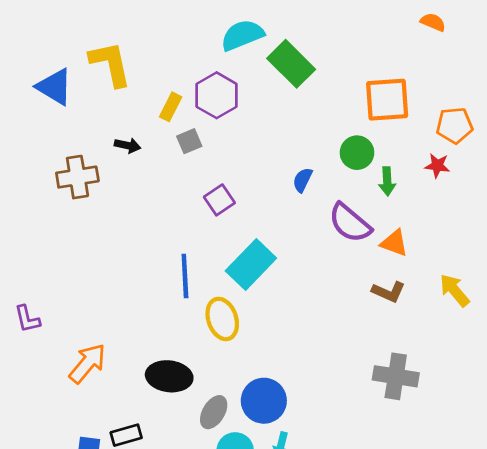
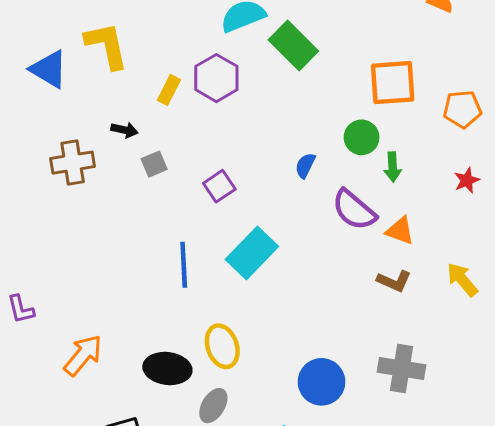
gray square: (189, 141) -> (154, 164), moved
red star: (437, 166) -> (467, 180), moved, turned -30
yellow ellipse: (222, 319) -> (222, 346), moved
blue circle: (264, 401) -> (322, 382), moved

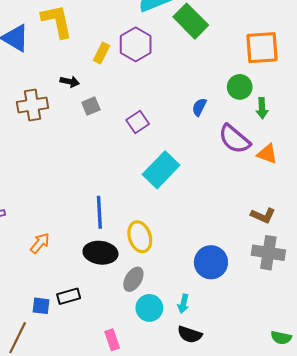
blue line: (184, 265) -> (99, 212), moved
brown L-shape: (394, 281) -> (263, 216), moved
orange arrow: (83, 355) -> (40, 243), size x0.7

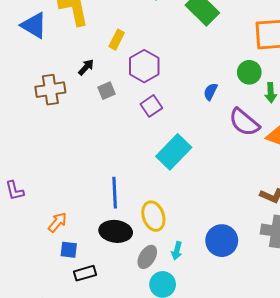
purple hexagon: (136, 44) -> (144, 66), moved
black arrow: (70, 82) -> (86, 67), turned -60
cyan arrow: (183, 304) -> (177, 251), moved
blue square: (41, 306) -> (69, 250), moved

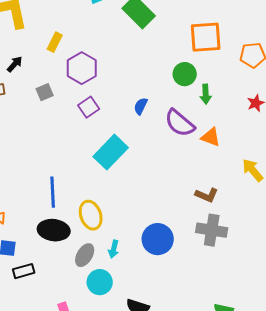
black arrow: (86, 67) -> (15, 64), moved
blue semicircle: (211, 92) -> (141, 106), moved

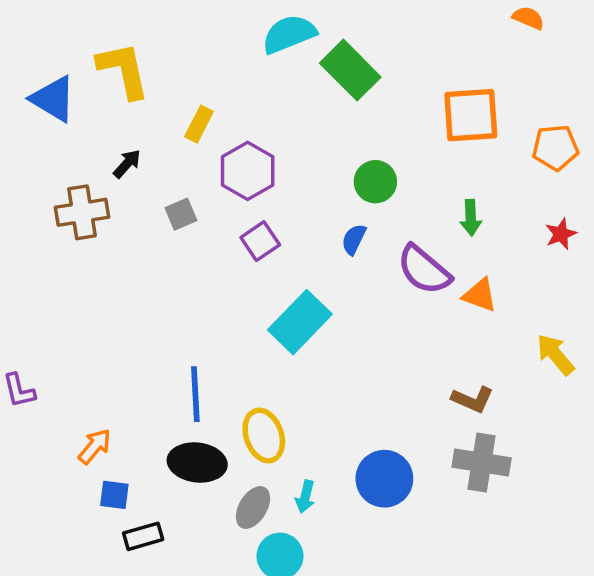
green circle: (185, 74) -> (375, 182), moved

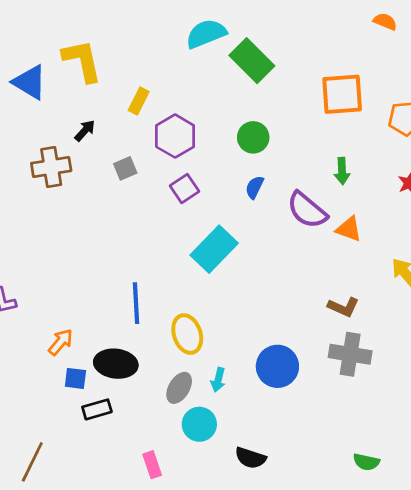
green circle: (375, 182) -> (253, 137), moved
black ellipse: (197, 462) -> (116, 364), moved

